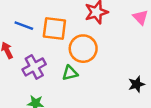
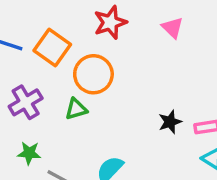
orange square: (54, 29) -> (52, 47), turned 30

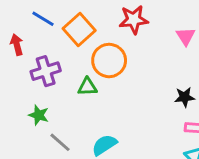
black star: (170, 122) -> (185, 97), moved

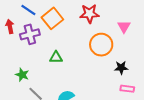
orange circle: (109, 60) -> (101, 45), moved
purple cross: (46, 71) -> (30, 34), moved

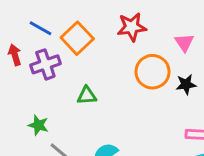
black star: (121, 68) -> (186, 84), moved

